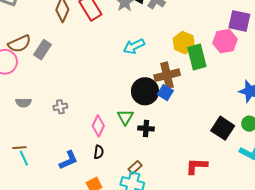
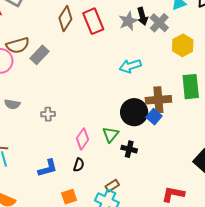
yellow hexagon: (184, 43) -> (183, 45), moved

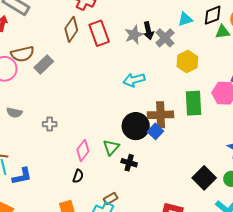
blue L-shape: (48, 168) -> (22, 176), moved

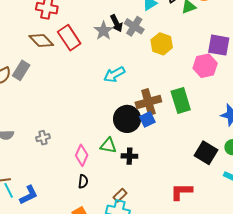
brown diamond: (71, 29) -> (41, 41), turned -65
gray rectangle: (44, 65) -> (21, 70), moved
green rectangle: (193, 103) -> (181, 100), moved
blue square: (155, 131) -> (147, 119), turned 35
green triangle: (111, 147) -> (108, 146), turned -48

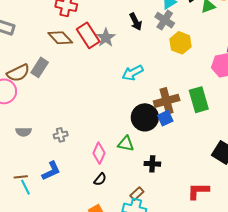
gray cross: (134, 26) -> (165, 20), moved
gray star: (104, 31) -> (106, 38), moved
black cross: (129, 156) -> (152, 164), moved
black semicircle: (83, 181) -> (100, 179), turned 32
blue L-shape: (29, 195) -> (51, 171), moved

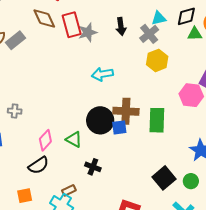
black semicircle: (100, 179) -> (38, 165), size x1.5

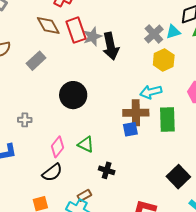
cyan triangle: (159, 18) -> (173, 32), moved
black arrow: (121, 26) -> (111, 46), moved, size x1.5
gray rectangle: (16, 40) -> (36, 61), moved
cyan arrow: (102, 74) -> (151, 92), moved
black circle: (100, 120) -> (73, 95), moved

